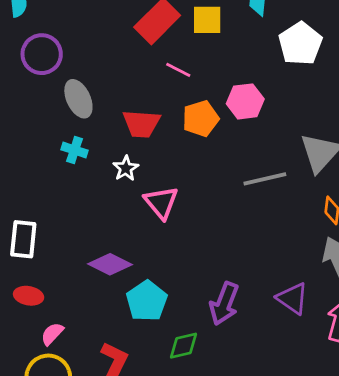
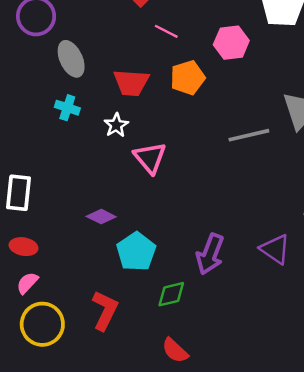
pink hexagon: (245, 101) -> (231, 43), moved
purple diamond: (110, 264) -> (101, 217), size x0.7
pink semicircle: (52, 334) -> (27, 283), moved

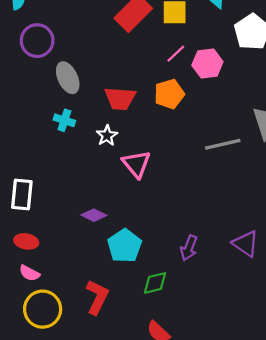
pink line: (166, 31) -> (176, 54), moved, turned -70
purple arrow: (210, 254) -> (189, 248), size x0.7
pink semicircle: (27, 283) -> (29, 273), turned -105

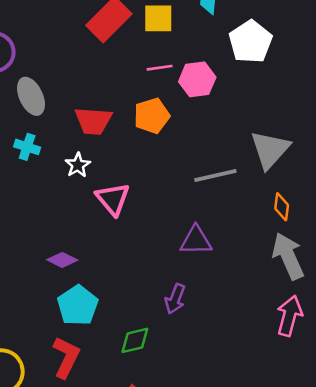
pink line: (176, 54) -> (160, 68), turned 35
purple triangle: (246, 244) -> (196, 240), moved, turned -36
cyan pentagon: (124, 246) -> (78, 305), moved

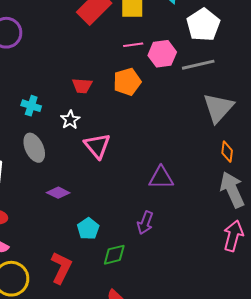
gray ellipse: (31, 96) -> (34, 148), moved
red trapezoid: (93, 121) -> (82, 86), size x0.7
gray line: (215, 176) -> (198, 65), moved
cyan pentagon: (78, 305) -> (88, 229), moved, size x0.7

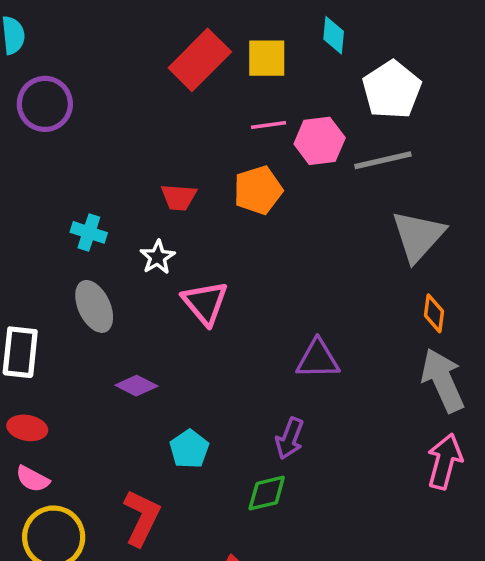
green diamond: (114, 255) -> (267, 493), moved

